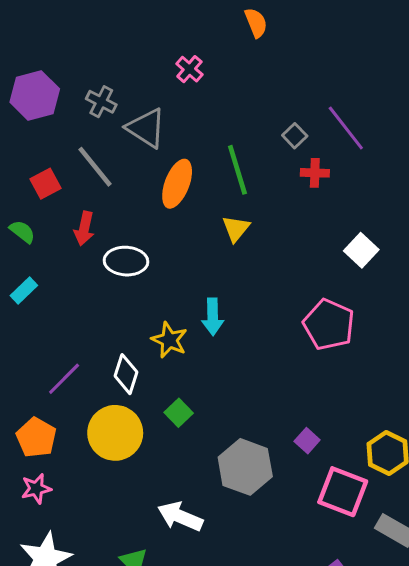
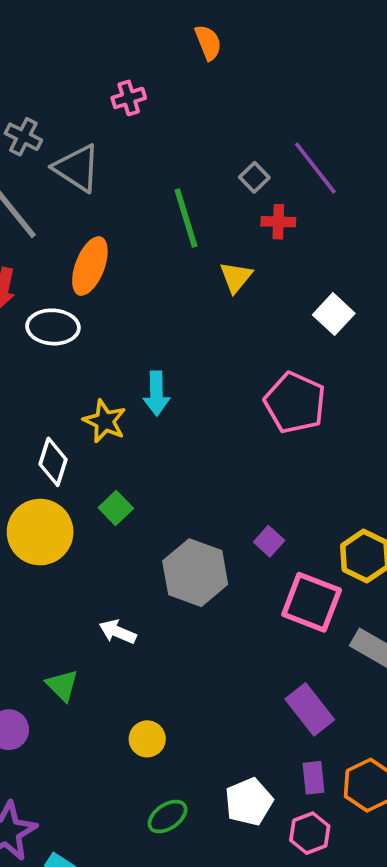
pink cross: (189, 69) -> (129, 98), turned 32
orange ellipse: (177, 184) -> (90, 266), moved
yellow triangle: (236, 229) -> (236, 277), moved
white arrow: (180, 516) -> (118, 632), size x0.7

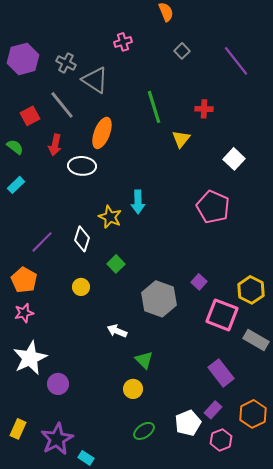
purple line: (315, 168) -> (236, 61), moved
gray square: (254, 177) -> (182, 51), moved
yellow circle: (40, 532) -> (81, 287), moved, size x0.5
green triangle: (62, 685) -> (144, 360), moved
purple rectangle: (313, 778) -> (213, 410), moved, turned 48

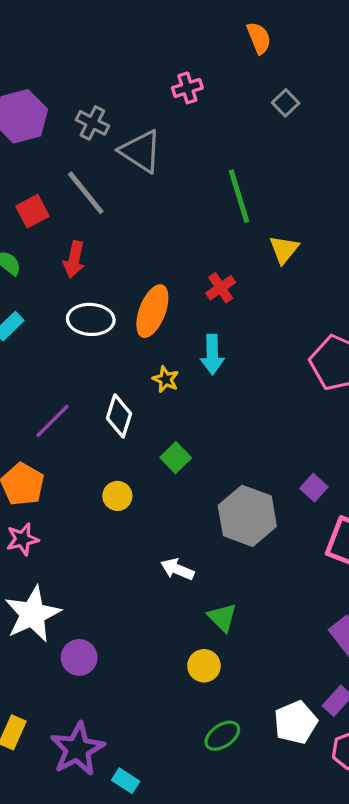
red cross: (204, 109) -> (221, 288), moved, turned -36
orange ellipse: (102, 133) -> (152, 311), moved
white ellipse: (82, 166) -> (91, 319), moved
yellow star: (110, 217) -> (166, 379), size x0.7

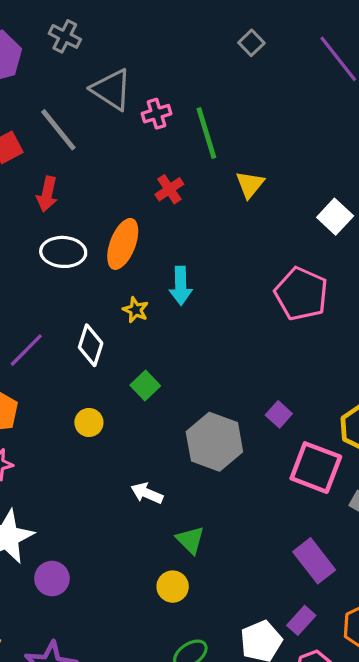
pink cross: (187, 88) -> (157, 114), moved
gray cross: (92, 123) -> (65, 36), moved
red cross: (221, 288) -> (169, 189), moved

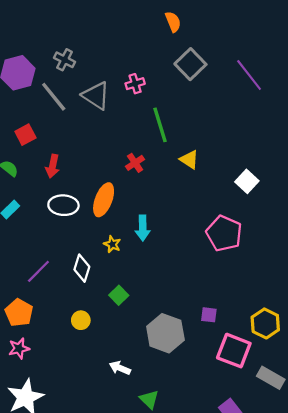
gray square: (251, 43) -> (190, 64), size x1.8
pink cross: (157, 114) -> (135, 84), moved
gray line: (58, 130) -> (54, 97), moved
yellow triangle: (250, 184) -> (189, 160), turned -36
purple square: (279, 414) -> (209, 315), turned -35

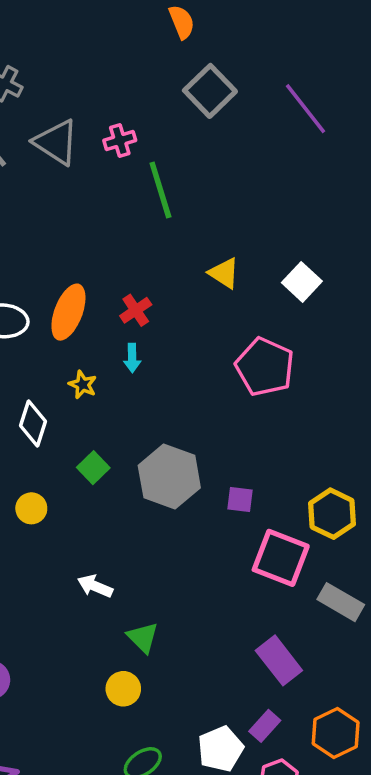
pink cross: (135, 84) -> (120, 140), moved
yellow triangle: (189, 160) -> (224, 273), moved
red cross: (135, 163) -> (136, 310), moved
cyan arrow: (143, 228) -> (132, 358), size x0.7
gray hexagon: (165, 333) -> (169, 477), moved

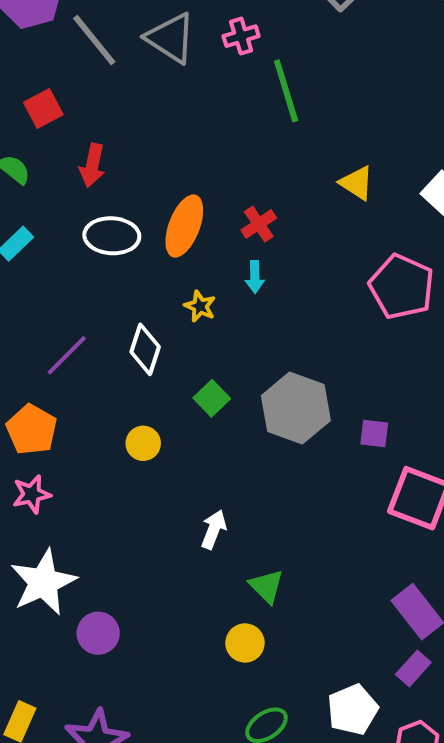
white arrow: (95, 586) -> (214, 529), turned 88
purple rectangle: (265, 726) -> (413, 668), moved

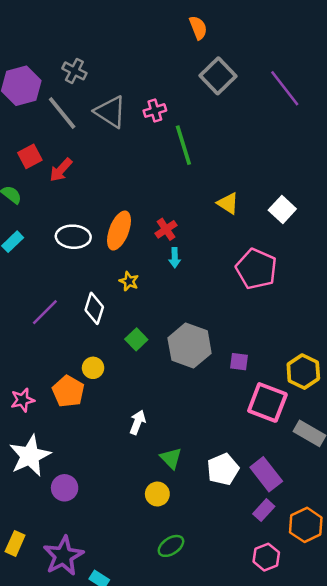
red arrow: (92, 165) -> (61, 170), moved, turned 30
cyan arrow: (255, 277) -> (175, 258), moved
orange pentagon: (32, 430) -> (68, 391), moved
white pentagon: (353, 710) -> (223, 469), moved

